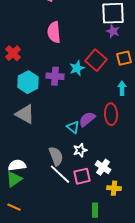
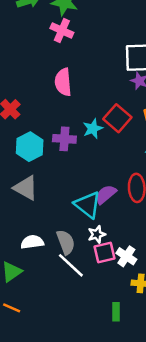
cyan triangle: (73, 127) -> (88, 205), size x1.6
white semicircle: (17, 165) -> (32, 242), moved
pink square: (82, 176) -> (104, 252), moved

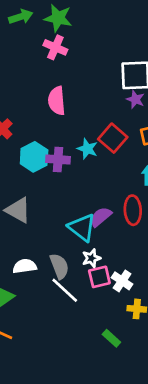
cyan star: (93, 129) -> (87, 149), turned -30
cyan hexagon: (30, 147) -> (34, 157), moved
green rectangle: (116, 312) -> (111, 338), turned -48

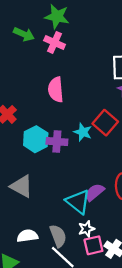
green arrow: (21, 17) -> (24, 34), moved, turned 42

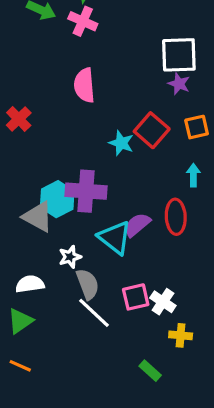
cyan hexagon: (36, 139) -> (57, 199), moved
purple cross: (57, 142) -> (86, 191), moved, size x1.4
white star: (86, 229) -> (70, 257), moved
white semicircle: (27, 236) -> (30, 284), moved

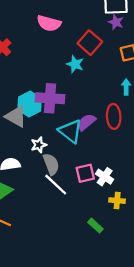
pink semicircle: (84, 85) -> (49, 23), turned -70
red square: (152, 130) -> (90, 43), moved

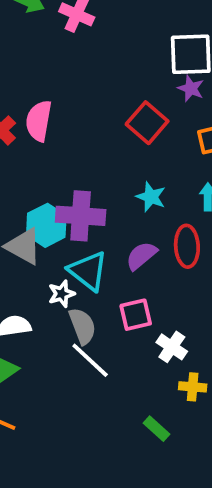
pink semicircle: (49, 23) -> (39, 121), moved, turned 85
cyan star: (75, 64) -> (151, 197), moved
cyan triangle: (70, 131) -> (88, 271), moved
pink square: (85, 173) -> (136, 315), moved

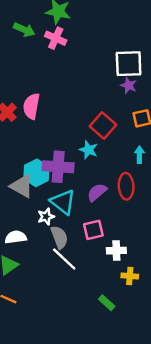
red square: (147, 123) -> (103, 126), moved
cyan star: (151, 197) -> (88, 150), moved
white cross: (172, 347) -> (116, 251), turned -36

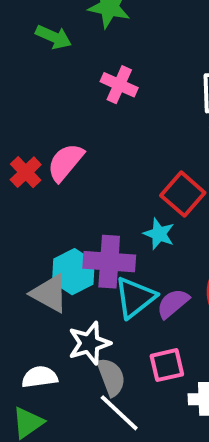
pink cross: (56, 38) -> (119, 85), moved
pink semicircle: (31, 106) -> (65, 162), turned 30
cyan triangle: (63, 202) -> (135, 297), moved, turned 44
white star: (46, 217) -> (89, 343), size x1.5

